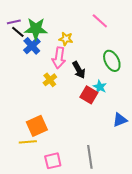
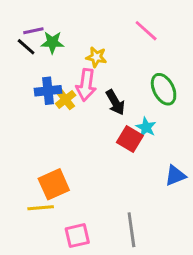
purple line: (14, 22) -> (33, 31), moved
green star: (36, 29) -> (52, 42), size x0.7
blue cross: (32, 46) -> (48, 91), moved, turned 36
yellow cross: (50, 80) -> (66, 99), moved

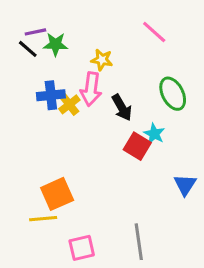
blue triangle: (175, 176) -> (185, 185), turned -35

